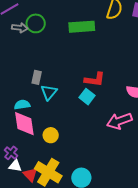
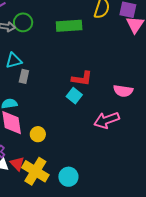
cyan triangle: (49, 92) -> (14, 61), moved, turned 36
red triangle: (30, 175) -> (17, 164), moved

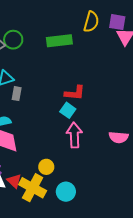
pink semicircle: (123, 91) -> (119, 137), moved
pink arrow: (107, 120) -> (74, 135), moved, turned 110
yellow circle: (38, 134) -> (46, 167), moved

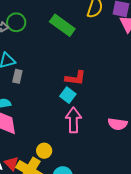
green rectangle: (59, 41) -> (62, 25), turned 40

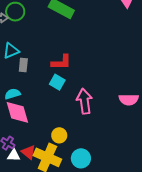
red L-shape: (75, 78) -> (61, 62), moved
cyan square: (68, 95) -> (57, 82), moved

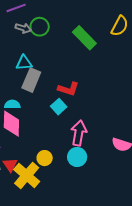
gray rectangle: (23, 65) -> (31, 80), size x1.6
cyan circle: (81, 158) -> (77, 157), moved

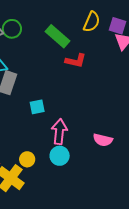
red L-shape: (68, 89) -> (76, 61), moved
cyan square: (59, 107) -> (37, 107), turned 35

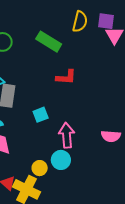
red L-shape: (76, 61) -> (66, 77), moved
cyan circle: (60, 156) -> (61, 160), moved

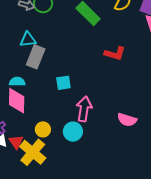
red L-shape: (66, 77) -> (115, 54), moved
yellow circle: (40, 168) -> (43, 129), moved

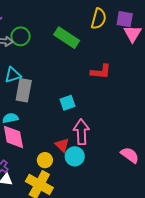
cyan square: (63, 83) -> (68, 103), moved
pink semicircle: (127, 120) -> (130, 155), moved, turned -150
red triangle: (16, 142) -> (62, 145), moved

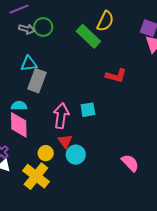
yellow semicircle: (99, 19) -> (105, 21), moved
cyan square: (68, 103) -> (88, 110), moved
pink arrow: (81, 132) -> (61, 116), moved

